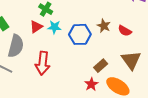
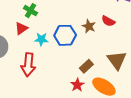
cyan star: (54, 27) -> (41, 39), moved
red semicircle: (125, 31) -> (108, 21), moved

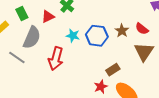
red triangle: (21, 28) -> (48, 17), moved
brown triangle: (117, 60) -> (144, 52), moved

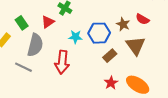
brown triangle: (144, 52) -> (136, 46), moved
brown rectangle: (113, 70) -> (110, 56), moved

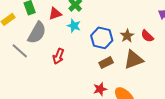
cyan star: (75, 37) -> (74, 26), moved
brown triangle: (136, 46) -> (134, 60), turned 30
red arrow: (62, 62) -> (58, 56), size x0.7

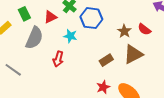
cyan star: (74, 26) -> (70, 36), moved
blue hexagon: (102, 38) -> (91, 18), moved
gray line: (20, 51) -> (13, 70), moved

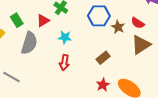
blue hexagon: (91, 18) -> (99, 16), moved
brown triangle: (133, 54) -> (141, 45), moved
red arrow: (58, 59) -> (64, 63), moved

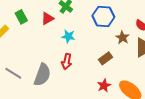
brown star: (118, 27) -> (122, 38), moved
gray semicircle: (29, 43) -> (42, 75), moved

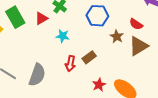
green rectangle: (21, 17) -> (15, 17), size x1.5
brown rectangle: (106, 58) -> (89, 57), moved
red arrow: (67, 61) -> (70, 64), moved

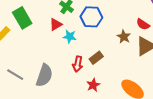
blue hexagon: (97, 16) -> (91, 17), moved
red triangle: (41, 18) -> (56, 25), moved
red star: (99, 85) -> (93, 85), moved

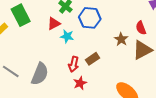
red semicircle: (143, 24) -> (141, 28), turned 32
red star: (93, 85) -> (80, 83), moved

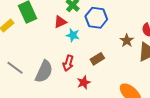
red arrow: (74, 64) -> (68, 63), moved

